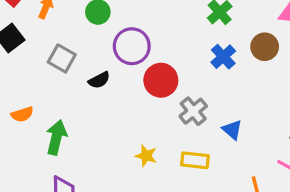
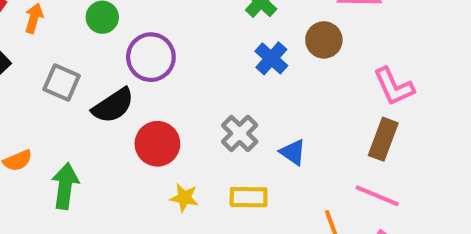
black semicircle: (99, 80) -> (113, 106), size x1.5
red circle: (161, 80) -> (157, 144), moved

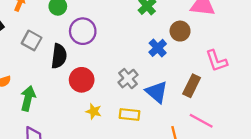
blue cross: (271, 58) -> (158, 48), moved
black semicircle: (113, 106) -> (59, 56), turned -55
brown rectangle: (383, 139) -> (192, 86), moved
blue triangle: (293, 152) -> (157, 92), size x1.5

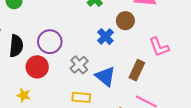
purple circle: (83, 31) -> (50, 42), moved
yellow star: (94, 111) -> (24, 95), moved

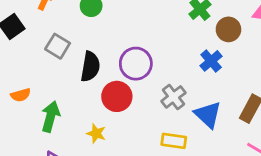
brown circle: (125, 21) -> (228, 29), moved

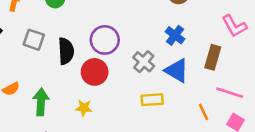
blue cross: (211, 61) -> (175, 35), moved

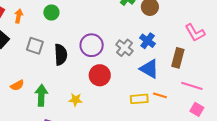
gray cross: (144, 62) -> (124, 48), moved
red circle: (95, 72) -> (100, 75), moved
yellow rectangle: (152, 100) -> (139, 99), moved
orange line: (203, 112) -> (160, 95), moved, turned -48

